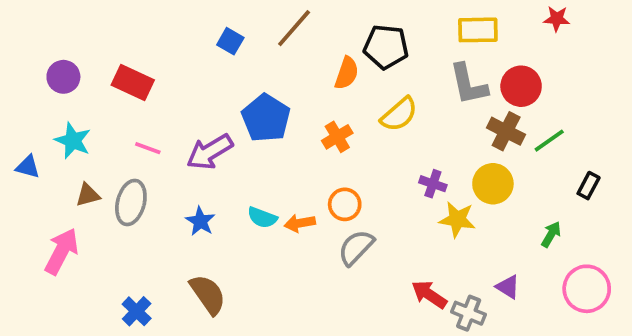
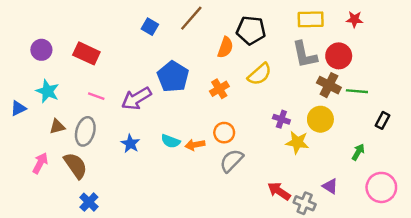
red star: (557, 19) -> (355, 19), moved
green line: (549, 141) -> (357, 91), turned 40
blue triangle: (28, 167) -> (18, 108), turned -42
pink arrow: (62, 251) -> (40, 163), size x0.7
brown semicircle: (208, 294) -> (76, 166), moved

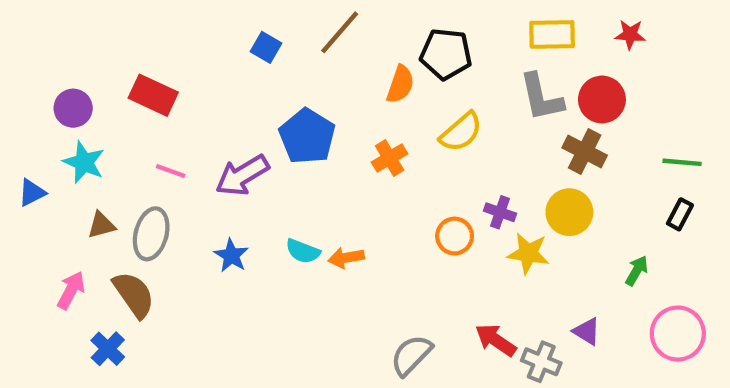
purple circle: (41, 50) -> (73, 108), moved
green line: (357, 91) -> (682, 162), moved
orange circle: (224, 133) -> (455, 236), moved
gray semicircle: (231, 161) -> (411, 355), moved
blue cross: (89, 202) -> (108, 349), moved

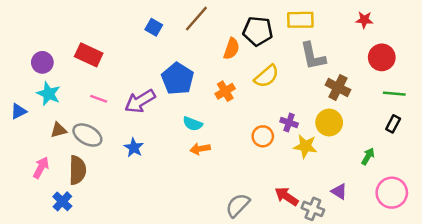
yellow rectangle: (552, 34) -> (300, 20), moved
red circle: (602, 99) -> (382, 57), moved
gray ellipse: (151, 234) -> (87, 135), turned -76
cyan semicircle: (303, 251) -> (193, 124), moved
brown semicircle: (134, 295) -> (77, 170), turned 36

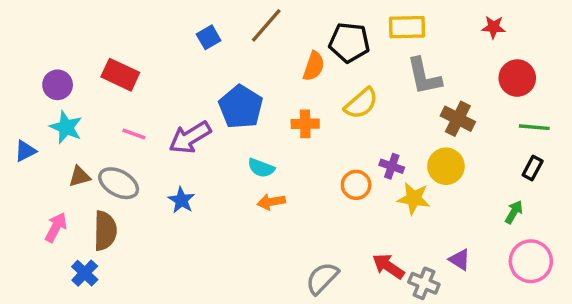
blue square: (154, 27) -> (209, 37), turned 30
orange cross: (225, 91) -> (305, 124), turned 30
green arrow: (368, 156) -> (514, 212), moved

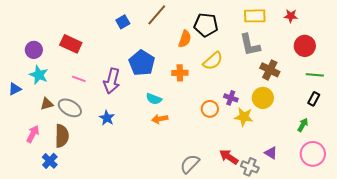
yellow rectangle: (407, 27) -> (255, 16), moved
purple arrow: (190, 137) -> (112, 81), turned -45

